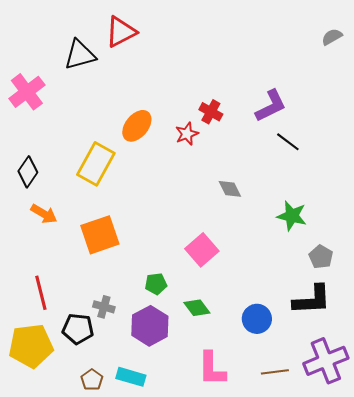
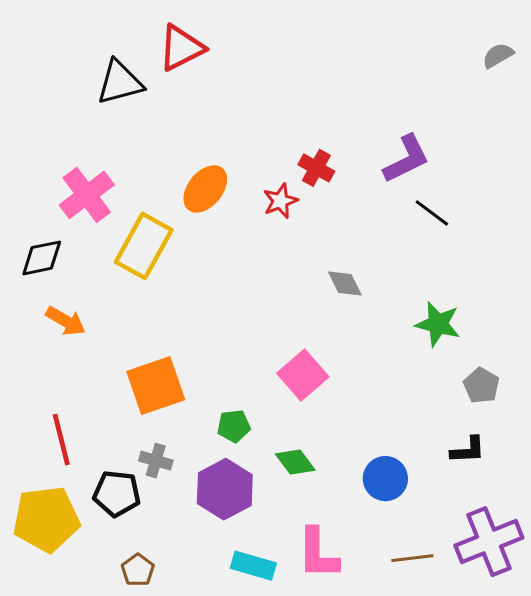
pink cross: (27, 92) -> (87, 195), moved
black diamond: (28, 172) -> (42, 258), turned 44
orange square: (100, 235) -> (156, 386), moved
black L-shape: (312, 300) -> (468, 450), size x0.6
cyan rectangle: (131, 377) -> (253, 566), moved

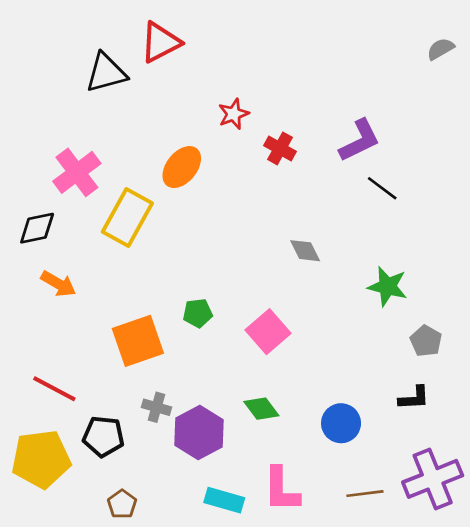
red star: (280, 201) -> (234, 114), moved
green pentagon: (234, 426) -> (198, 313), moved
red line: (61, 440) -> (54, 389), turned -48
gray cross: (156, 461) -> (157, 407), moved

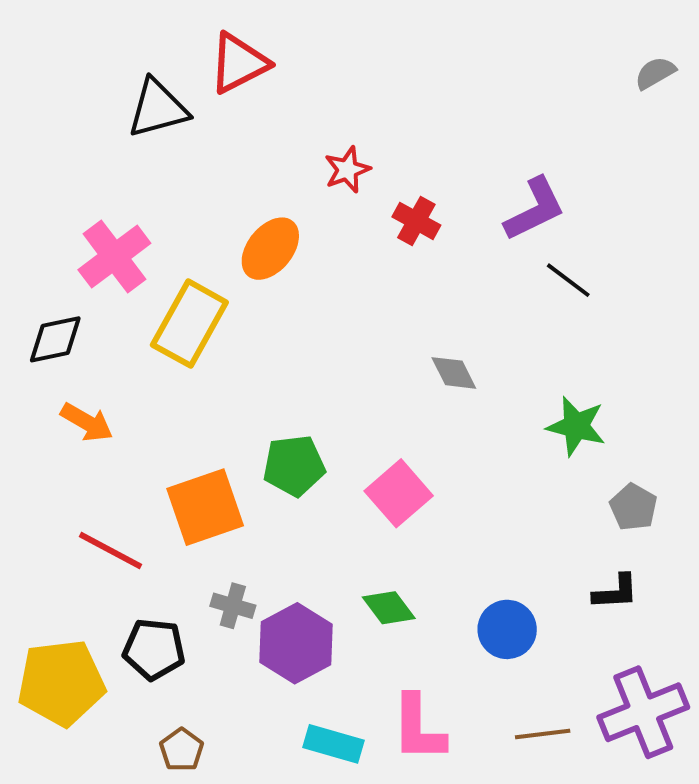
green pentagon: (198, 313) -> (294, 466), size x1.4
red line: (54, 389) -> (111, 551), moved

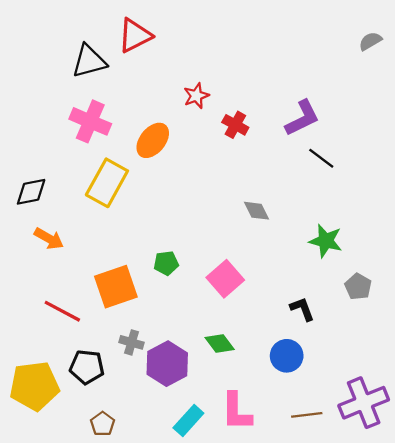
pink cross: (114, 257) -> (90, 121), moved, turned -30
green pentagon: (294, 466) -> (166, 263), size x0.7
black L-shape: (616, 592) -> (302, 309), moved, turned -108
cyan rectangle: (333, 744) -> (188, 421), turned -64

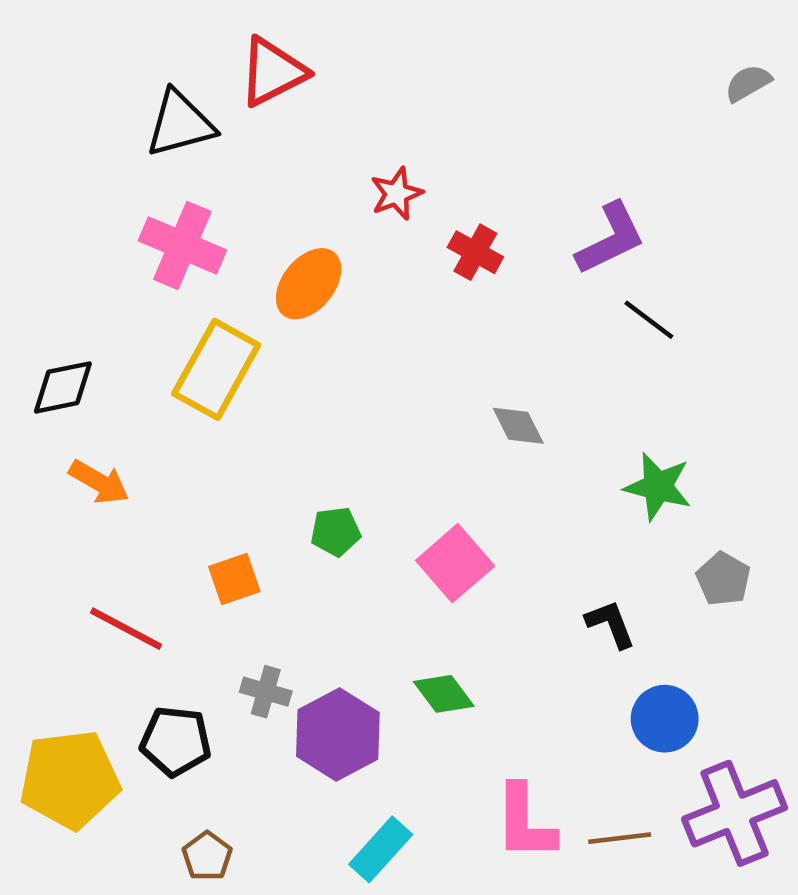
orange square: (116, 287) -> (234, 579), size x0.6
blue circle: (287, 356) -> (665, 719), moved
pink L-shape: (236, 412) -> (525, 822), moved

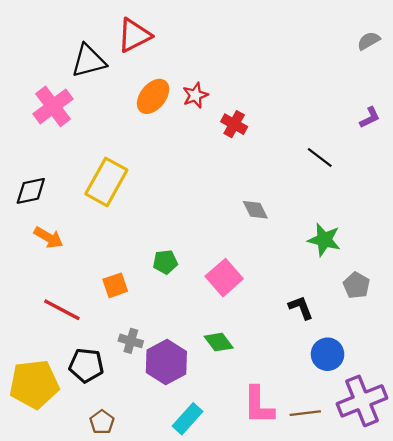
purple L-shape: (611, 239) -> (370, 118), moved, size x0.6
pink cross: (182, 245) -> (53, 106), moved, turned 30
orange ellipse: (309, 284) -> (153, 96), moved

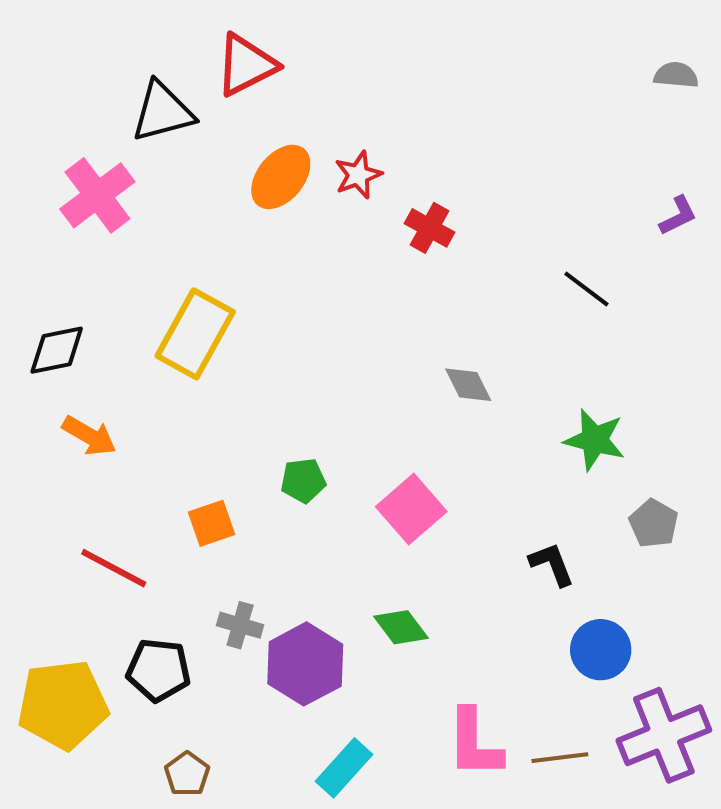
gray semicircle: (369, 41) -> (676, 75), turned 35

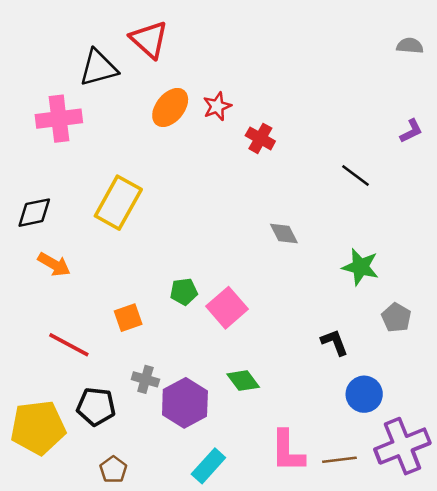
red triangle: (246, 65) -> (149, 40), turned -51
pink cross: (97, 195) -> (59, 119), turned 30
pink square: (411, 509) -> (227, 308), moved

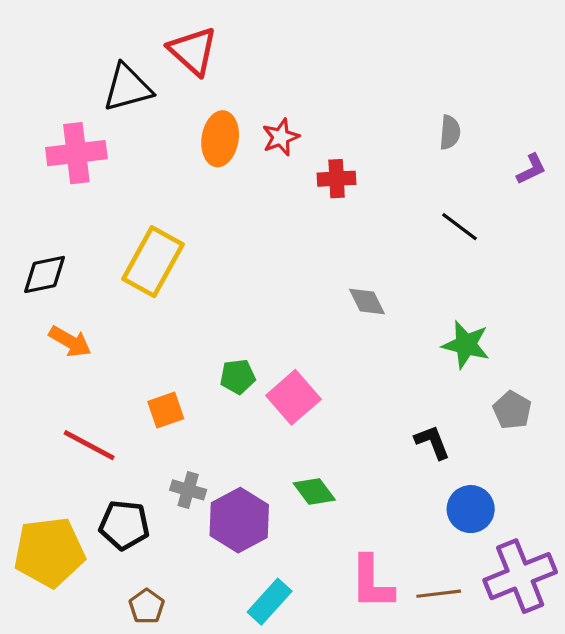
gray semicircle: (410, 46) -> (450, 132), moved, turned 90
orange ellipse: (170, 108) -> (220, 139), turned -30
red cross: (260, 138) -> (337, 179), turned -32

